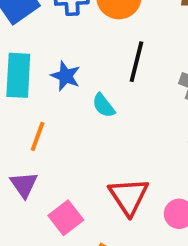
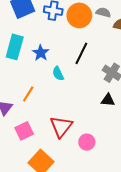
orange line: (38, 136) -> (28, 94), moved

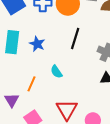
cyan semicircle: (58, 74) -> (56, 72), moved

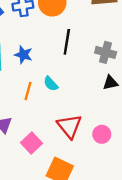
orange line: (32, 84) -> (28, 91), moved

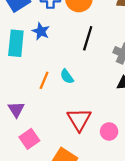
blue star: (23, 55) -> (41, 31), moved
pink square: (31, 143) -> (29, 139), moved

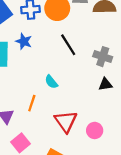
black line: (88, 38) -> (68, 45), turned -45
orange line: (44, 80) -> (32, 103), moved

